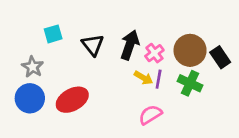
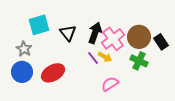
cyan square: (53, 34) -> (39, 25), size x1.5
pink cross: (154, 53) -> (113, 39), size x1.6
purple line: (159, 79) -> (93, 58), moved, turned -48

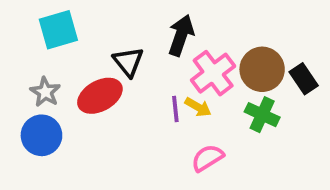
cyan square: (39, 25) -> (58, 30), moved
black arrow: (95, 33) -> (181, 35), moved
purple line: (93, 58) -> (175, 109), turned 32
red ellipse: (53, 73) -> (100, 96), moved

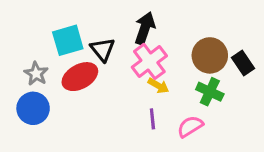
cyan square: (58, 30) -> (68, 40), moved
pink cross: (213, 73) -> (149, 61), moved
purple line: (175, 109) -> (152, 119), moved
pink semicircle: (207, 158) -> (190, 126), moved

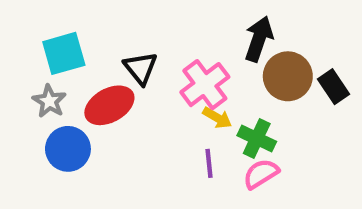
black arrow: (145, 28) -> (259, 39), moved
cyan square: (68, 40) -> (64, 53), moved
green cross: (210, 92) -> (257, 138), moved
blue circle: (33, 108) -> (68, 149), moved

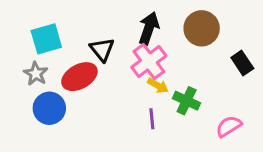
black arrow: (259, 39) -> (149, 28), moved
brown circle: (288, 76) -> (202, 28), moved
pink semicircle: (261, 174) -> (229, 126), moved

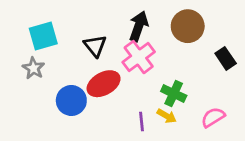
red ellipse: (79, 77) -> (104, 84), moved
yellow arrow: (158, 86) -> (167, 116), moved
blue circle: (49, 108) -> (71, 100), moved
purple line: (152, 119) -> (141, 122), moved

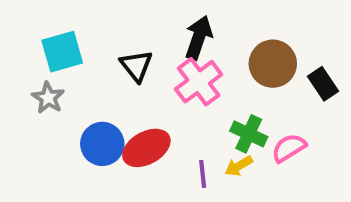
brown circle: (188, 26) -> (273, 64), moved
red ellipse: (104, 84) -> (146, 148), moved
yellow arrow: (167, 116) -> (239, 166), turned 120
pink semicircle: (213, 117) -> (289, 148), moved

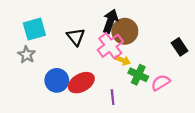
brown circle: (273, 64) -> (125, 31), moved
yellow arrow: (239, 166) -> (123, 60), moved, turned -128

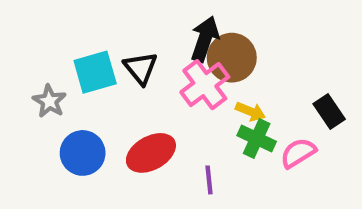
cyan square: (34, 29) -> (95, 72), moved
black rectangle: (180, 47) -> (329, 112), moved
yellow arrow: (123, 60) -> (250, 112), moved
blue circle: (57, 80) -> (83, 153), moved

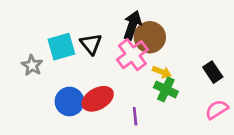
blue circle: (83, 153) -> (69, 101), moved
pink semicircle: (298, 153) -> (217, 110), moved

